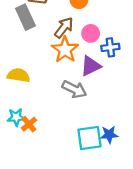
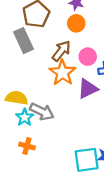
gray arrow: (74, 89) -> (42, 112), moved
cyan star: (16, 117) -> (25, 117), moved, turned -30
orange cross: (29, 124) -> (27, 146), turned -35

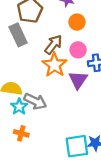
orange circle: (76, 23) -> (77, 22), moved
purple triangle: (88, 89) -> (78, 80), turned -30

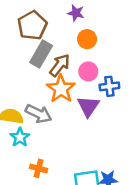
gray rectangle: (18, 35) -> (41, 54), moved, turned 55
gray arrow: (35, 101) -> (39, 114), moved
orange cross: (21, 133) -> (39, 168), moved

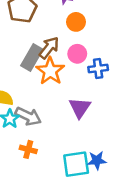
gray rectangle: (41, 54) -> (32, 57), moved
purple triangle: (88, 106) -> (80, 108), moved
gray arrow: (39, 114) -> (28, 116), moved

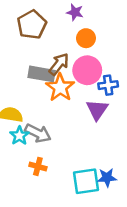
pink circle: (77, 54) -> (87, 70), size x1.5
gray rectangle: (32, 57) -> (42, 74), turned 70
purple triangle: (80, 108) -> (97, 110), moved

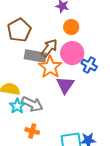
brown pentagon: (32, 25) -> (19, 30), moved
blue cross: (108, 85) -> (89, 65), turned 35
purple triangle: (97, 110) -> (65, 85), moved

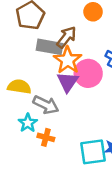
pink circle: (72, 53) -> (88, 73), moved
purple triangle: (65, 85) -> (68, 82), moved
cyan star: (17, 106) -> (28, 123), moved

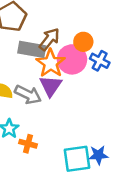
orange circle: (93, 12) -> (83, 42), moved
pink circle: (88, 73) -> (72, 59), moved
gray arrow: (46, 105) -> (28, 95), moved

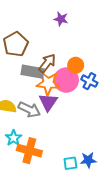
orange star: (51, 63) -> (48, 83), turned -30
orange cross: (28, 144) -> (29, 151), size x1.6
cyan square: (77, 159) -> (70, 163), size x0.6

